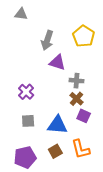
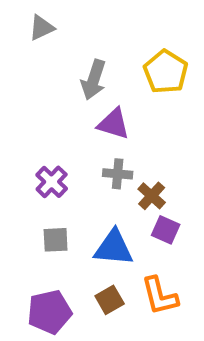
gray triangle: (21, 14) -> (42, 28), turned -32
gray cross: (77, 81) -> (118, 174), moved

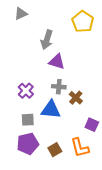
yellow pentagon: (166, 72) -> (83, 22), moved
purple square: (166, 230) -> (92, 125), moved
blue triangle: (114, 248) -> (51, 110), moved
purple pentagon: (50, 312) -> (28, 144), moved

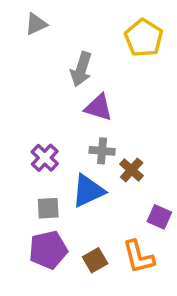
blue triangle: (51, 110) -> (88, 191), turned -30

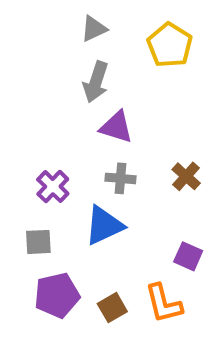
gray triangle: (36, 24) -> (94, 29), moved
brown cross: (132, 170) -> (186, 176), moved
gray square: (48, 208) -> (38, 242), moved

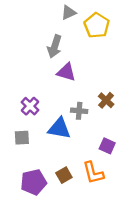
gray triangle: (94, 29) -> (69, 13), moved
gray cross: (120, 178) -> (79, 111), moved
blue triangle: (104, 226) -> (59, 128), turned 35
purple pentagon: (57, 295) -> (34, 182), moved

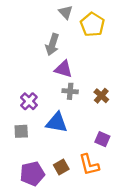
gray triangle: (69, 13) -> (66, 12), turned -48
gray cross: (79, 111) -> (70, 91), moved

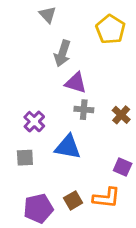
gray triangle: (66, 12) -> (48, 15), moved
orange L-shape: (89, 165) -> (106, 198), turned -70

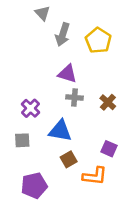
yellow pentagon: (111, 29) -> (98, 40), moved
gray arrow: (62, 53) -> (63, 34), moved
brown square: (73, 200) -> (69, 159), moved

